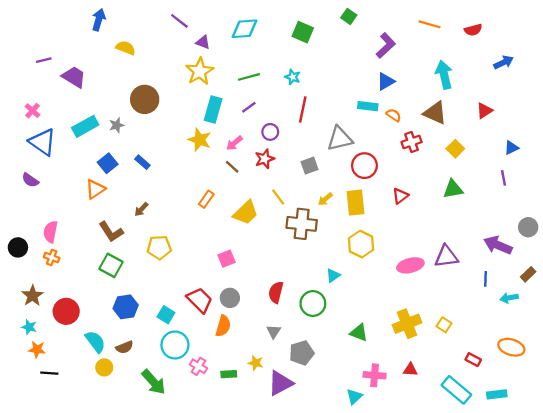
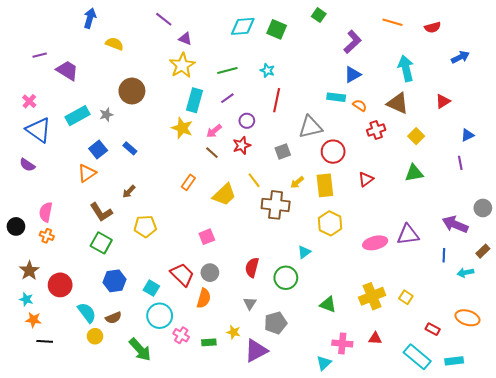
cyan diamond: (244, 29) -> (243, 26), moved

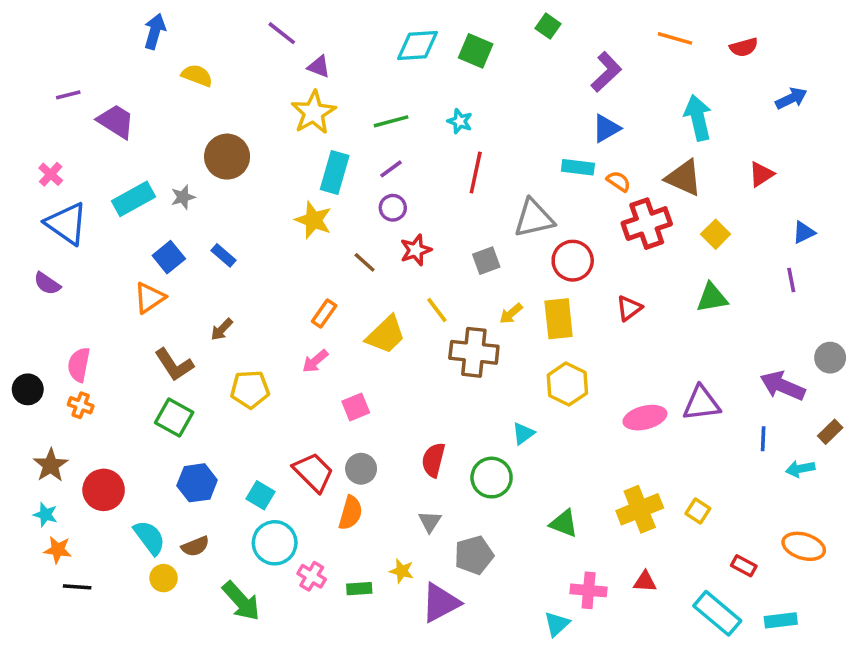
purple circle: (247, 121) -> (393, 208), moved
red cross: (376, 130) -> (647, 224), size x1.5
pink arrow: (214, 131) -> (315, 361), moved

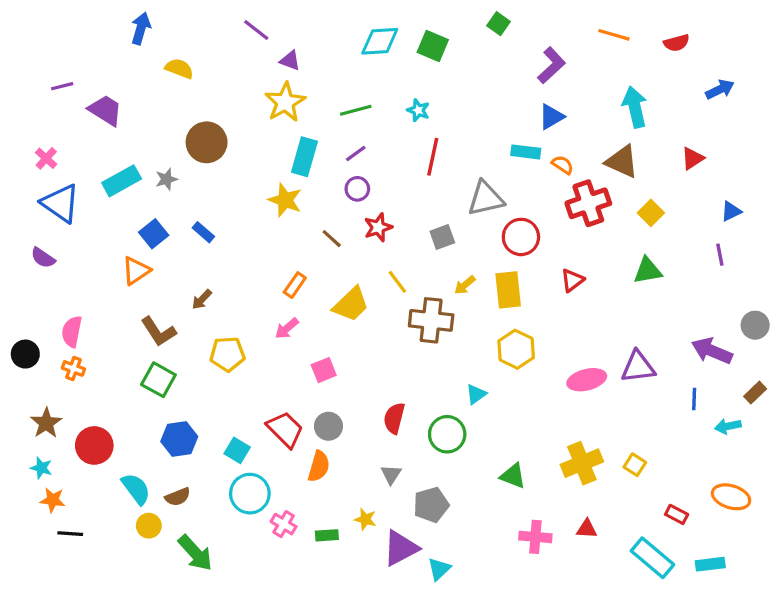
green arrow: (241, 601) -> (195, 553), moved
cyan triangle: (557, 624) -> (439, 569), moved

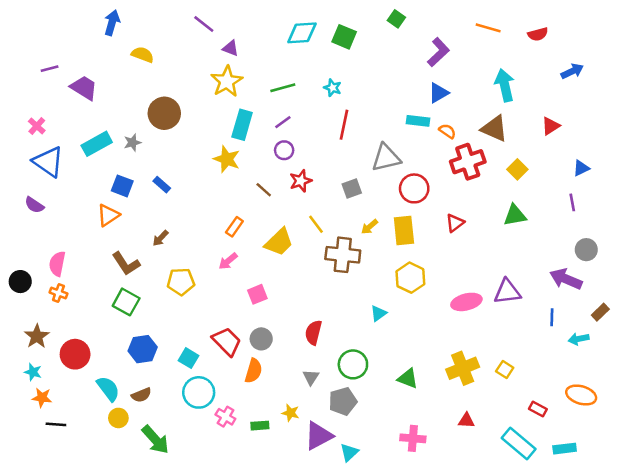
blue square: (154, 234) -> (122, 186), turned -30
gray circle: (755, 325) -> (586, 250), moved
green circle: (447, 434) -> (353, 364), moved
pink cross: (535, 537) -> (413, 438), moved

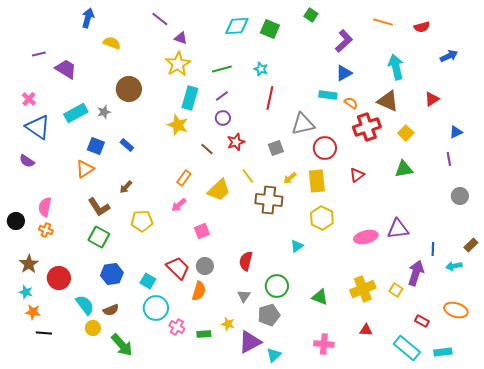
purple arrow: (566, 279) -> (416, 273), moved, turned 85

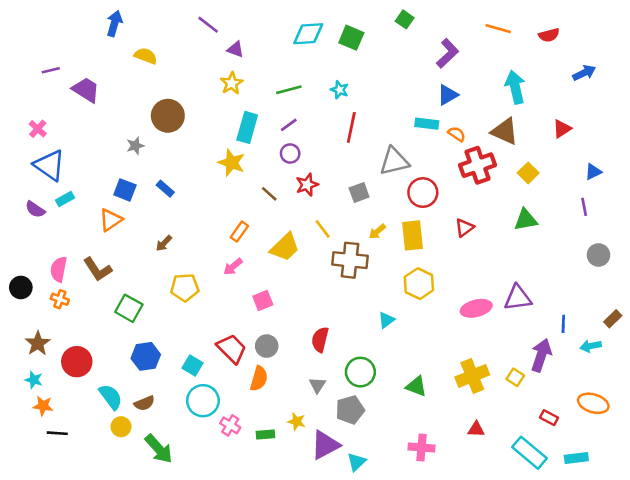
yellow star: (178, 64) -> (232, 83), size x0.7
cyan rectangle: (76, 113) -> (65, 199), moved, size x0.6
brown L-shape: (99, 207) -> (98, 269), moved

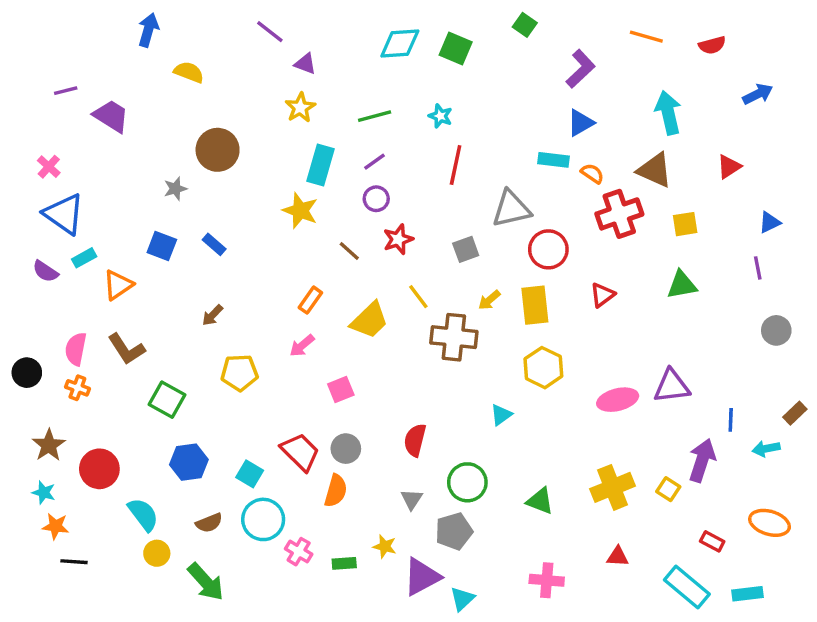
yellow square: (528, 173) -> (685, 224), turned 36
orange triangle: (111, 220) -> (118, 285), moved
brown semicircle: (144, 403) -> (209, 523), moved

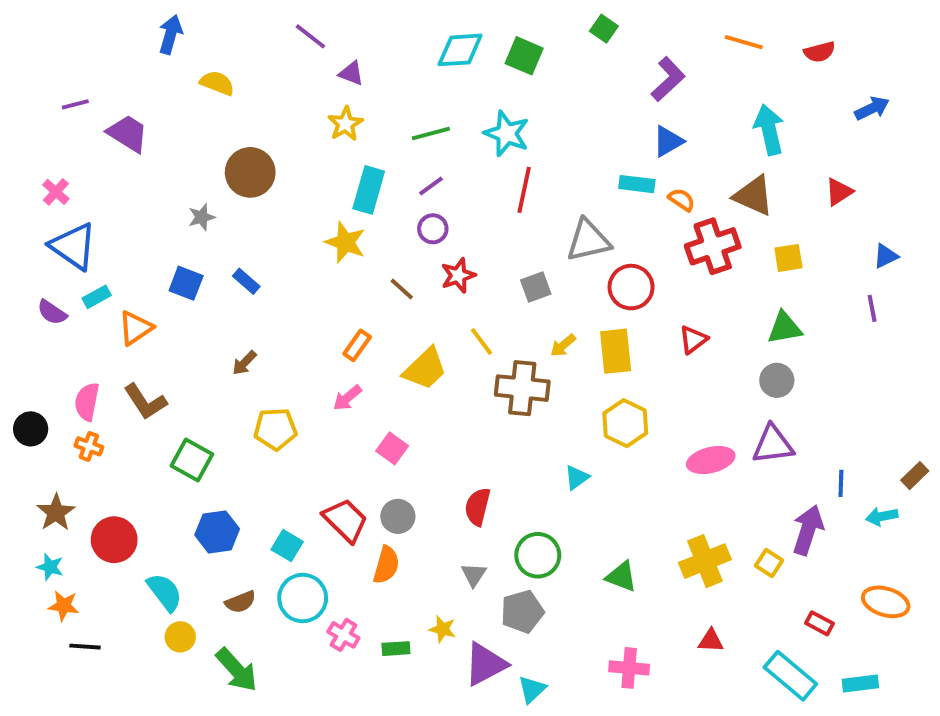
cyan star: (440, 116) -> (507, 134), size x1.6
gray circle: (776, 330) -> (777, 380), moved
pink square: (341, 389) -> (392, 448), turned -32

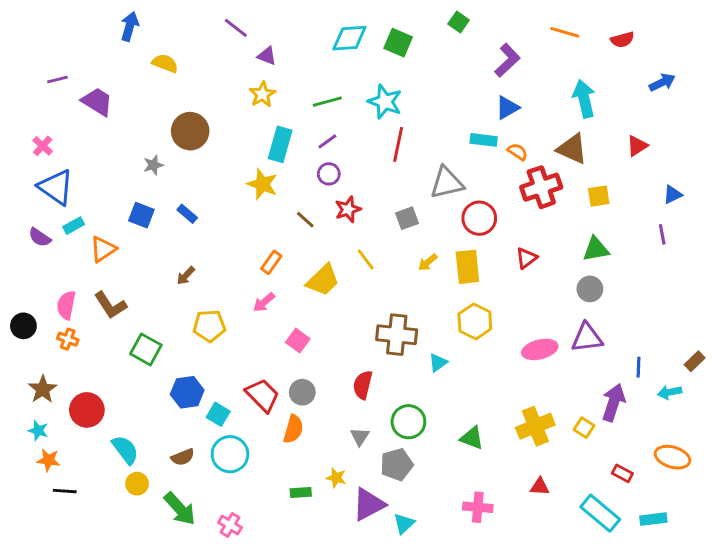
brown cross: (522, 388) -> (397, 335), moved
blue hexagon: (217, 532) -> (187, 392), moved
pink cross: (343, 635) -> (230, 525), moved

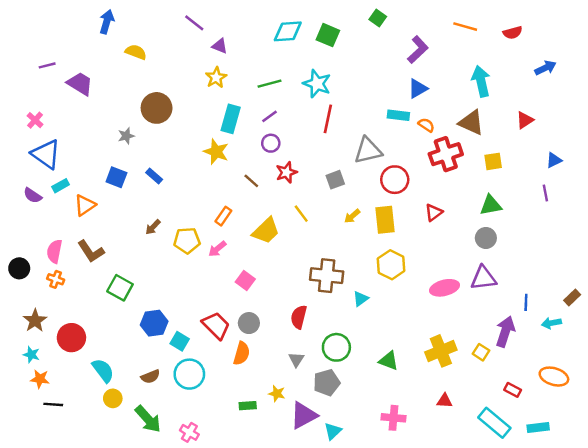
yellow pentagon: (209, 326) -> (187, 240), moved

